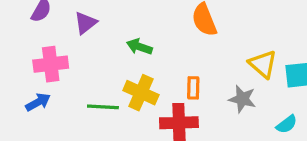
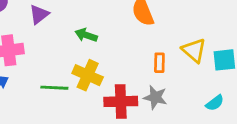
orange rectangle: (193, 88) -> (159, 63), moved
gray star: (242, 99) -> (155, 97), moved

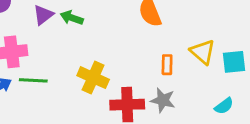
green arrow: (86, 35) -> (72, 18), moved
green line: (54, 88) -> (33, 80), moved

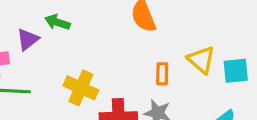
purple triangle: (43, 15) -> (28, 39), moved

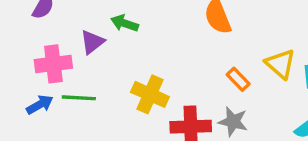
orange rectangle: (162, 74) -> (238, 79), turned -45

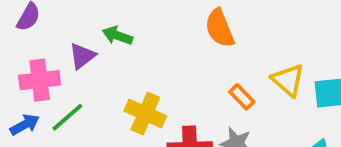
green line: (79, 98) -> (67, 117), turned -44

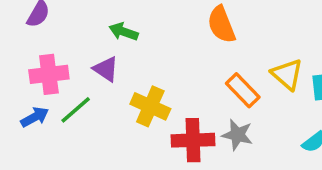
purple triangle: (82, 56) -> (106, 69), moved, turned -48
orange rectangle: (242, 97) -> (243, 90), size x1.4

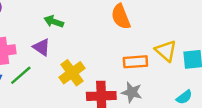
orange rectangle: (243, 90) -> (135, 62), turned -50
yellow cross: (150, 106) -> (72, 73), turned 30

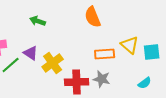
purple triangle: (42, 47) -> (31, 53), moved

